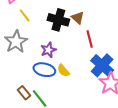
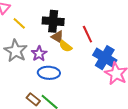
brown triangle: (78, 18) -> (58, 37), moved
purple star: (48, 50) -> (39, 54), moved
yellow semicircle: (63, 71) -> (65, 46), moved

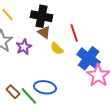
yellow semicircle: (65, 46) -> (57, 49), moved
blue ellipse: (49, 73) -> (45, 87), moved

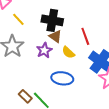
purple star: (24, 47) -> (44, 50), moved
blue ellipse: (45, 87) -> (62, 78), moved

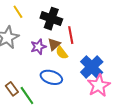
brown triangle: (55, 36) -> (54, 44), moved, turned 32
red line: (85, 36) -> (71, 35), moved

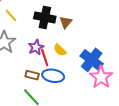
red line: (71, 35) -> (45, 58), moved
brown triangle: (54, 44) -> (66, 22), moved
brown rectangle: (12, 89) -> (32, 75), moved, turned -32

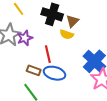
purple star: (36, 47) -> (25, 38), moved
yellow semicircle: (60, 50) -> (67, 34), moved, turned -32

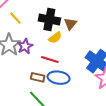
yellow semicircle: (67, 34) -> (55, 38), moved, turned -48
red line: (48, 54) -> (50, 60), turned -54

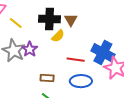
red line: (50, 60) -> (76, 60), moved
blue ellipse: (59, 78) -> (81, 81), moved

